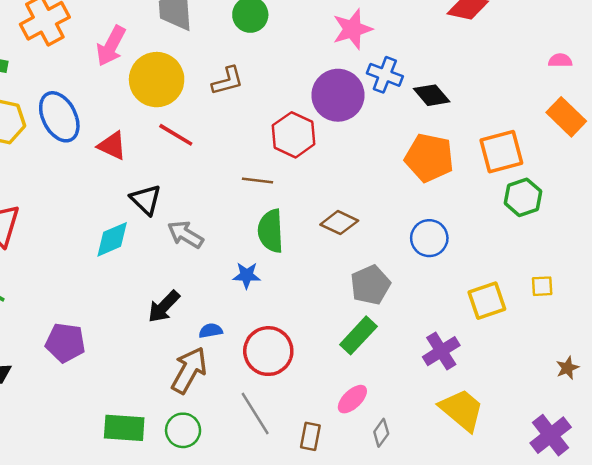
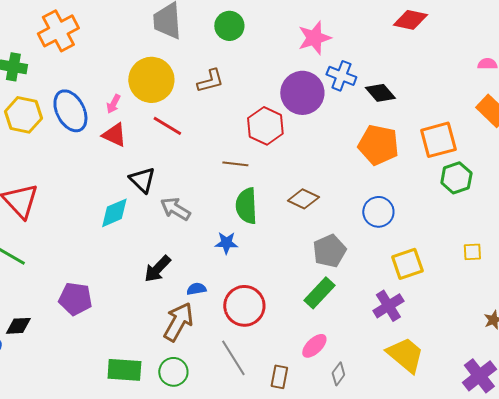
pink arrow: (111, 46) -> (113, 104), moved, size x0.6
yellow square: (487, 301) -> (407, 264), moved

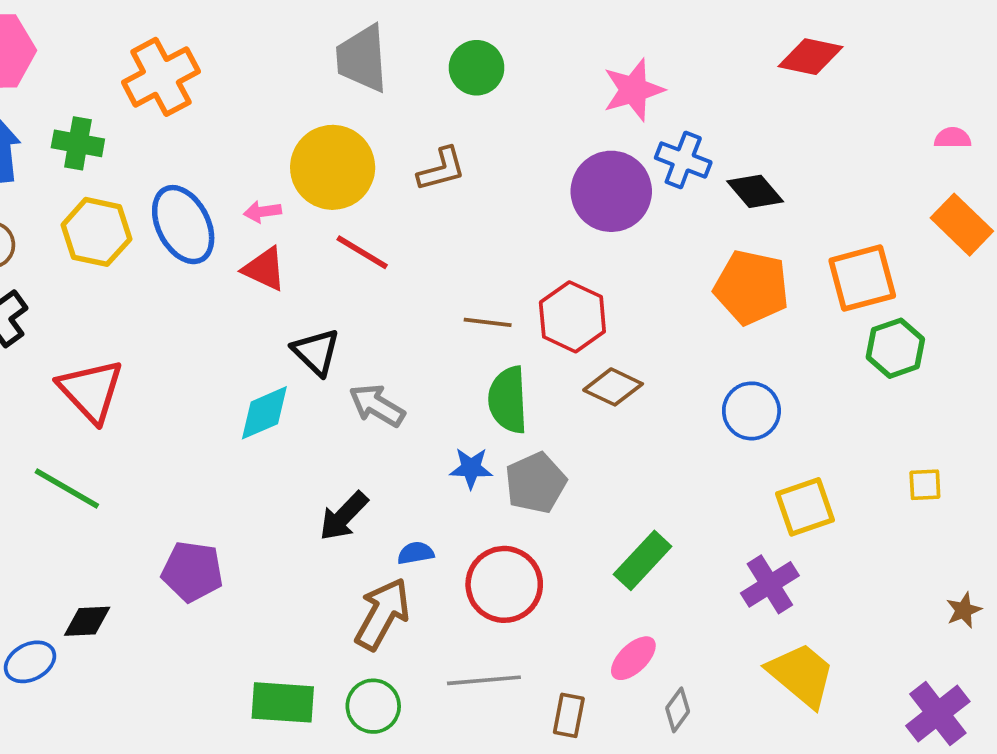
pink arrow: (113, 104) -> (262, 212), turned 54
red hexagon: (265, 126) -> (572, 317), moved
gray pentagon: (329, 251) -> (536, 483), moved
gray line: (233, 358) -> (484, 680), turned -63

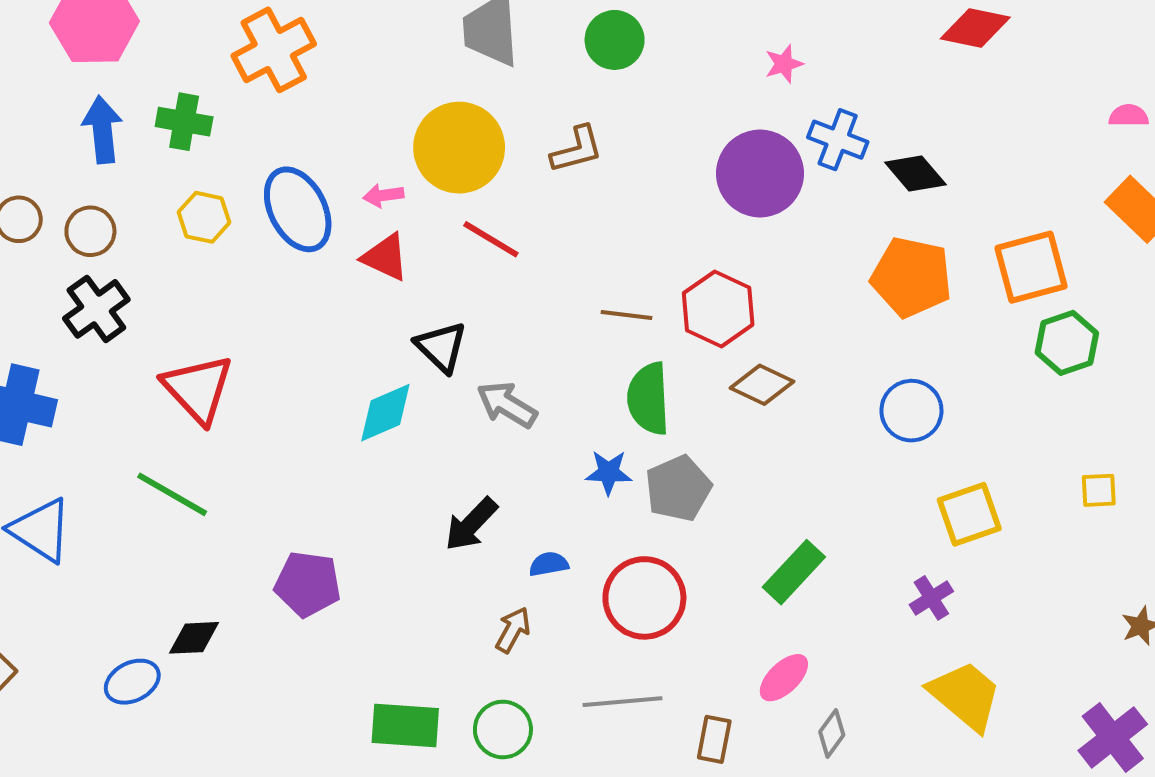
pink star: (633, 90) -> (784, 64), size x0.6
yellow hexagon: (96, 232) -> (204, 217), size x0.7
purple cross: (770, 584) -> (931, 598), size x0.7
brown arrow: (382, 614) -> (513, 630), size x0.6

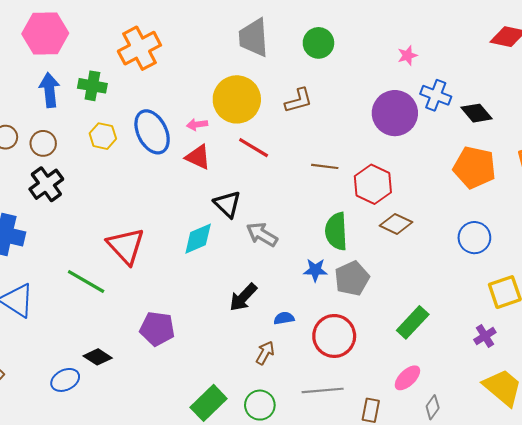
brown line: (626, 315) -> (325, 166), moved
red triangle: (198, 389) -> (126, 246), moved
black diamond: (194, 638) -> (98, 357), turned 36
green rectangle: (405, 725) -> (209, 403), turned -48

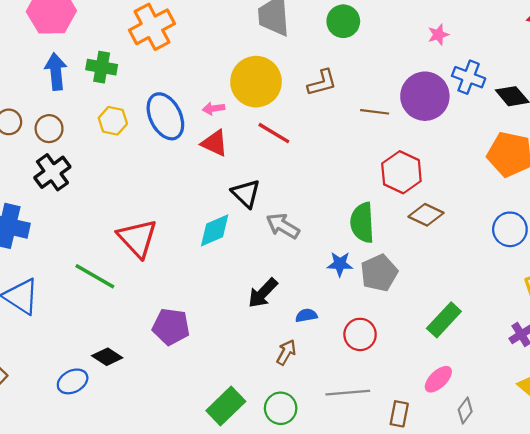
brown line: (325, 166) -> (375, 112), moved
red circle: (334, 336) -> (360, 334), size x0.7

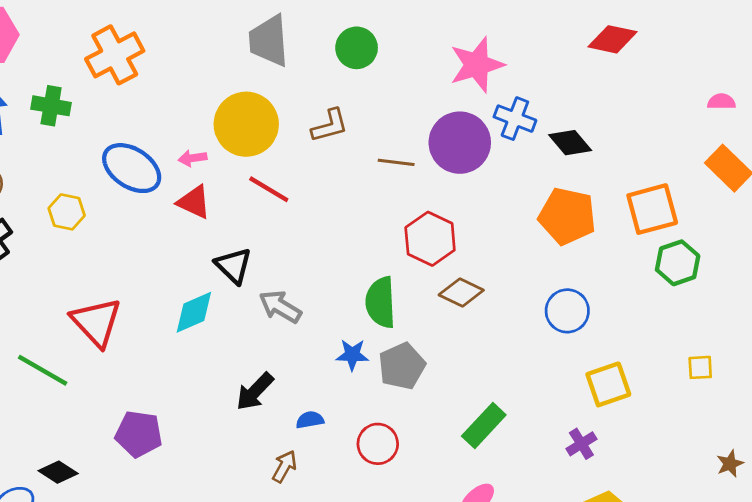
pink star: (438, 35) -> (477, 65), size x2.0
blue ellipse: (165, 116) -> (132, 168), turned -30
yellow hexagon: (113, 121) -> (67, 212), moved

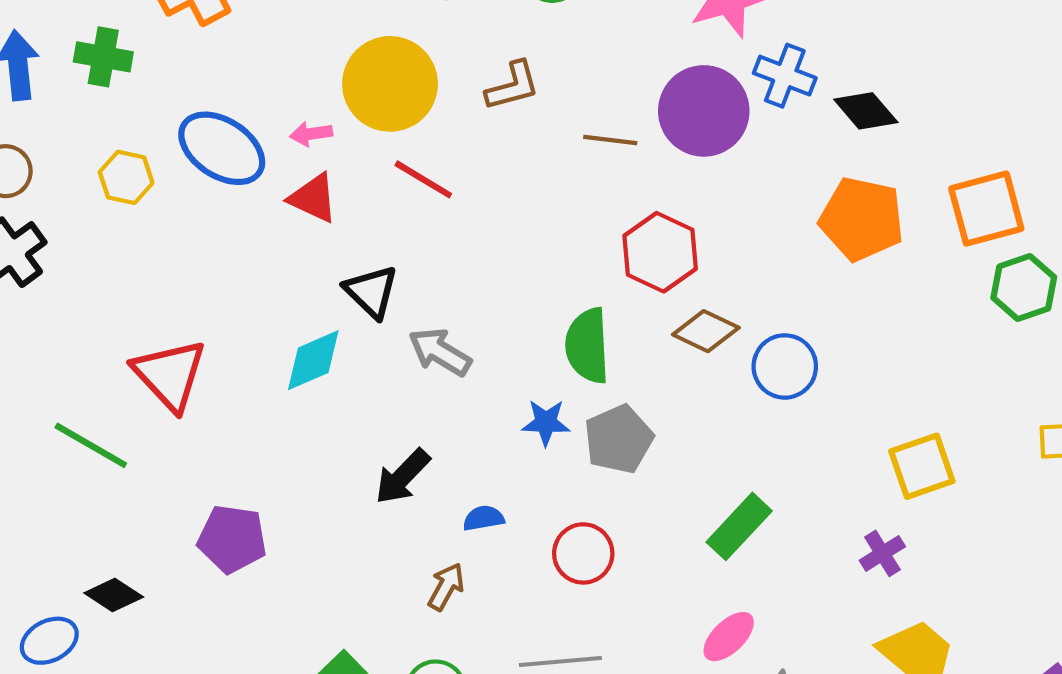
yellow hexagon: (67, 212) -> (126, 177), moved
blue circle: (567, 311) -> (785, 366), moved

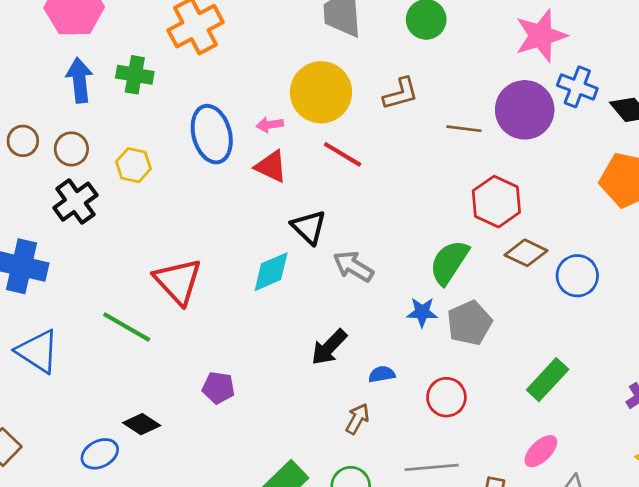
blue ellipse: (222, 148) -> (212, 134), turned 42
yellow hexagon: (126, 177) -> (133, 165), moved
green semicircle: (587, 346) -> (449, 262), turned 36
purple pentagon: (232, 539) -> (218, 388), size x0.7

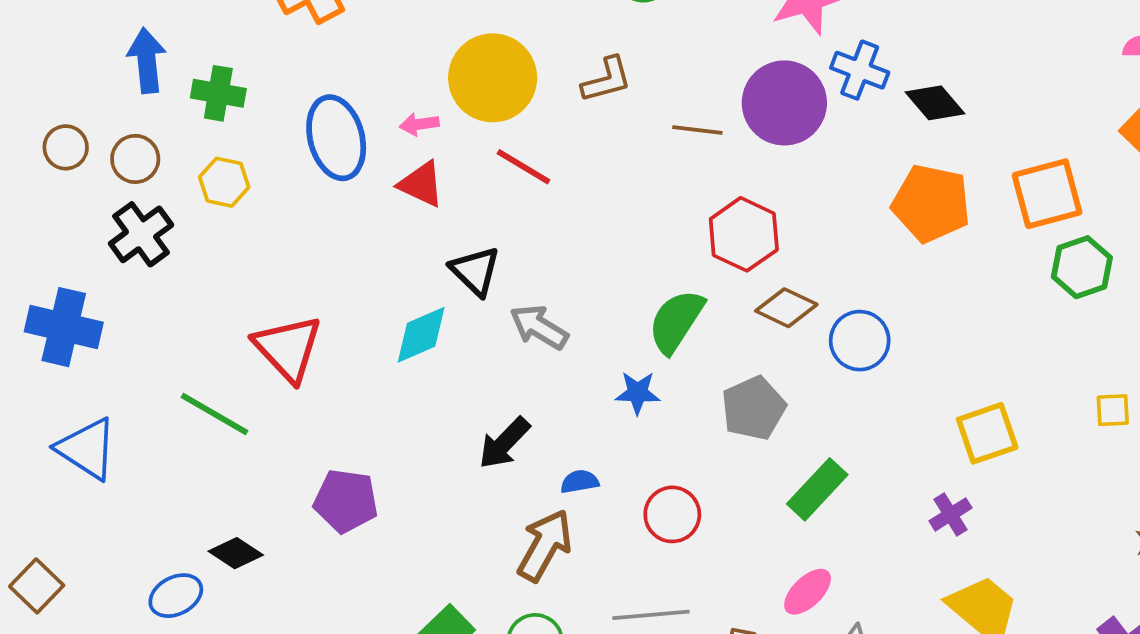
green cross: (135, 75) -> (218, 93), moved
gray pentagon: (469, 323) -> (753, 408), moved
purple pentagon: (218, 388) -> (346, 501), size x1.4
brown arrow: (357, 419) -> (545, 545), size x1.6

